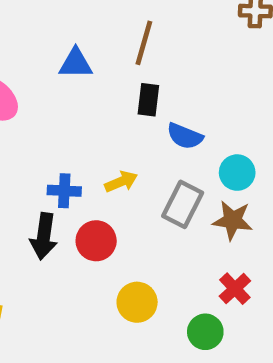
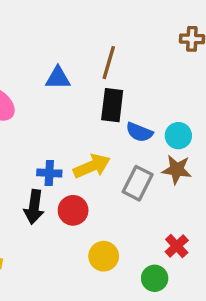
black rectangle: (148, 100) -> (112, 105), size x1.4
cyan circle: (237, 173) -> (178, 136), moved
yellow arrow: (121, 182) -> (92, 166), size x1.5
brown star: (233, 220) -> (177, 170), moved

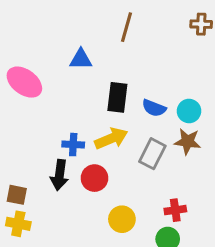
brown line: (109, 63) -> (127, 27), moved
black rectangle: (112, 105) -> (117, 97), moved
red cross: (177, 246) -> (175, 210), moved, turned 35

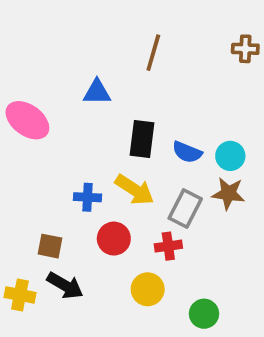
yellow arrow: (111, 138) -> (134, 190), turned 56
black arrow: (59, 175) -> (65, 286), moved, turned -68
brown square: (17, 195) -> (50, 246), moved
red cross: (175, 210) -> (168, 246), moved

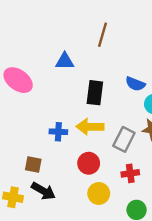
blue semicircle: (187, 152) -> (135, 84), moved
yellow arrow: (134, 190) -> (90, 127), turned 148
red circle: (114, 239) -> (89, 163), moved
red cross: (168, 246) -> (130, 173), moved

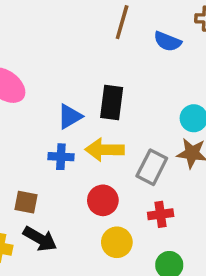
blue triangle: (65, 61) -> (70, 116), moved, turned -30
blue semicircle: (135, 84) -> (168, 41), moved

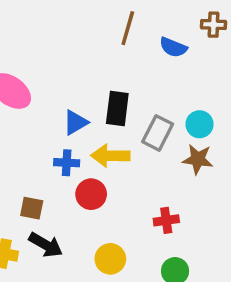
gray rectangle: (152, 167) -> (158, 133), moved
red circle: (103, 200) -> (91, 194), moved
yellow circle: (117, 242) -> (110, 259), moved

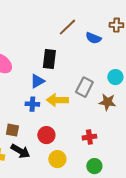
brown line: (128, 28) -> (67, 27), turned 30
black rectangle: (117, 109) -> (49, 59), moved
cyan circle: (200, 124) -> (115, 77), moved
red circle: (91, 194) -> (46, 135), moved

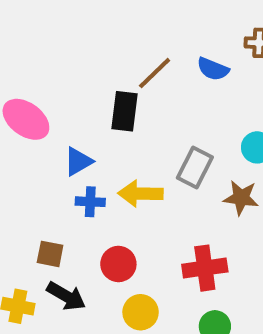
brown line: (67, 27) -> (155, 73), moved
blue triangle: (37, 81) -> (78, 161), moved
red cross: (89, 137) -> (205, 268), size x1.5

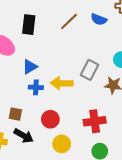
black rectangle: (124, 111) -> (29, 25), moved

